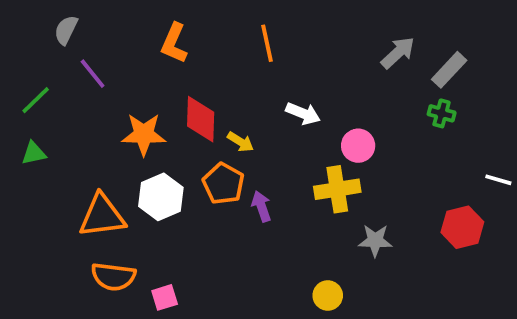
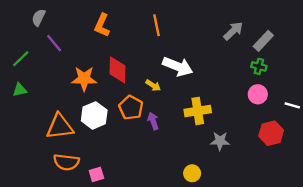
white arrow: (303, 113) -> (178, 66), size x1.5
yellow arrow: (240, 142) -> (153, 85), moved
pink circle: (358, 146) -> (258, 94), moved

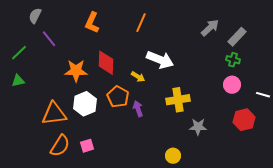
orange line: (157, 25) -> (141, 23), turned 36
orange semicircle: (66, 162) -> (60, 146), turned -65
pink square: (96, 174) -> (87, 146), moved

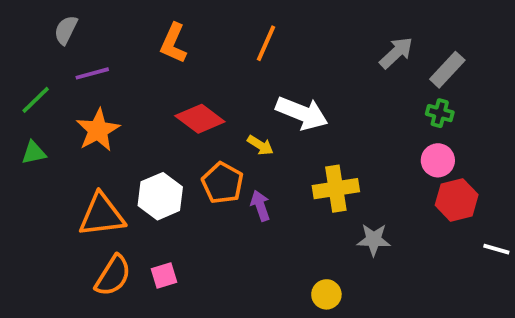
purple line: (49, 39) -> (92, 73), turned -66
red diamond: (106, 63) -> (200, 119), turned -55
orange star: (76, 71) -> (98, 130), moved, turned -30
white line: (263, 95) -> (496, 249), moved
red hexagon: (244, 120) -> (457, 200), moved

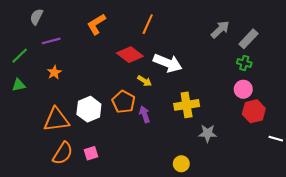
orange L-shape: (173, 43) -> (96, 24), turned 35
red diamond: (200, 119) -> (130, 55), moved
orange star: (98, 130) -> (54, 72), size x0.6

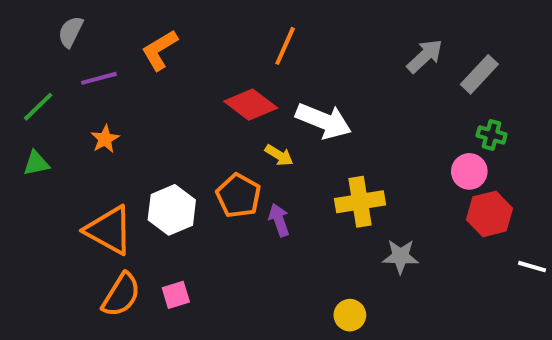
orange L-shape: (96, 24) -> (160, 50), moved
green cross: (244, 63) -> (492, 135), moved
orange triangle: (56, 120) -> (109, 230), turned 36

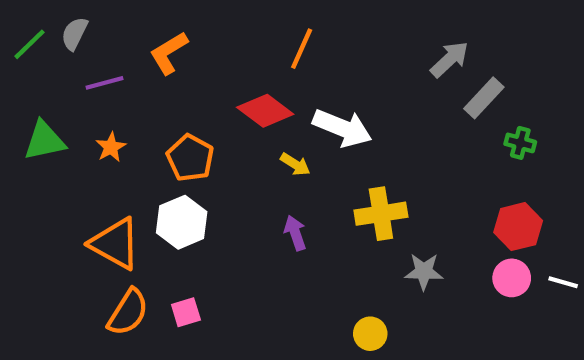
gray rectangle: (479, 74) -> (484, 98), moved
green line: (38, 107) -> (29, 44), moved
green triangle: (36, 163) -> (44, 141), moved, size x1.5
pink circle: (469, 171) -> (512, 278), moved
orange pentagon: (239, 196) -> (190, 158), moved

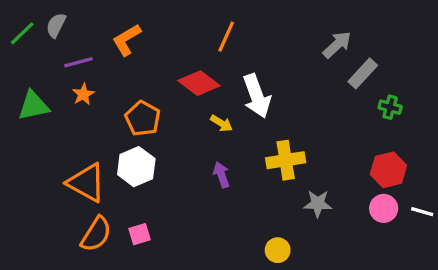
white arrow: (342, 128) -> (257, 96), turned 48
orange star: (111, 147) -> (83, 94), moved

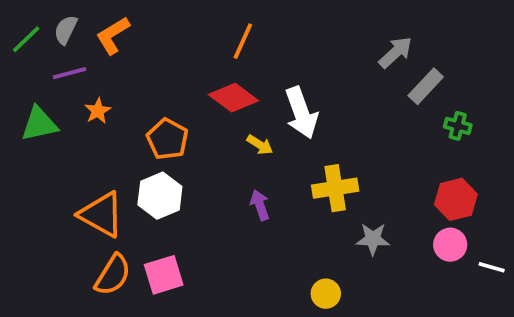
orange line: (226, 37) -> (243, 41), moved
orange L-shape: (127, 40) -> (113, 35), moved
purple line: (78, 62) -> (69, 73), moved
white line: (422, 212) -> (492, 267), moved
pink square: (139, 234) -> (164, 275), size x1.5

